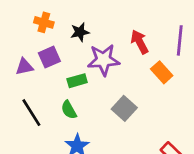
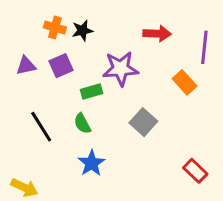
black star: (80, 32) -> (82, 31), moved
red arrow: (140, 42) -> (157, 34), moved, turned 120
purple triangle: (24, 67) -> (26, 66), moved

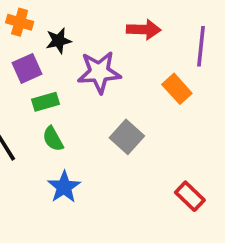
black star: (82, 31) -> (58, 41), moved
green rectangle: (92, 92) -> (46, 102), moved

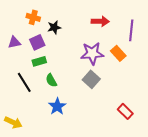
purple star: (99, 72) -> (92, 53), moved
green rectangle: (46, 102) -> (39, 61), moved

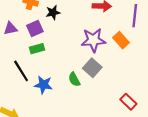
green semicircle: (51, 80) -> (74, 79), moved
blue star: (57, 106) -> (43, 85), moved, turned -30

